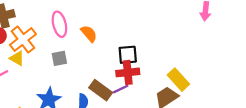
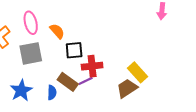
black square: (128, 55) -> (74, 50), moved
gray square: (59, 58) -> (31, 53), size x1.6

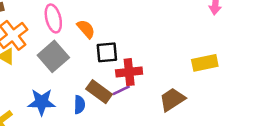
gray square: (31, 53) -> (53, 56), turned -30
yellow rectangle: (138, 72) -> (205, 63), moved, turned -60
blue star: (21, 90) -> (42, 102), turned 30

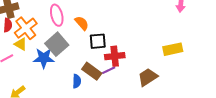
blue star: (42, 102) -> (44, 58), moved

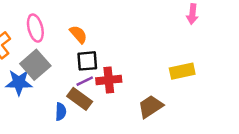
orange semicircle: (82, 23) -> (78, 34), moved
purple line: (109, 70) -> (85, 81), moved

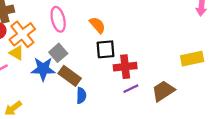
gray square: (35, 65) -> (58, 53), size x0.7
purple line: (85, 81) -> (131, 89), moved
brown rectangle: (80, 99) -> (70, 76), moved

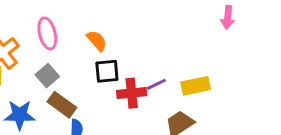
yellow rectangle: (192, 59) -> (196, 86), moved
blue star: (43, 69) -> (20, 115), moved
purple line: (131, 89) -> (156, 84), moved

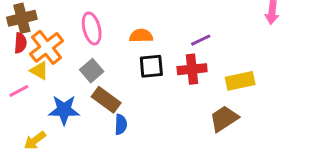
orange semicircle: (97, 41) -> (141, 36), turned -50
purple line: (156, 84) -> (201, 40), moved
red cross: (132, 93) -> (192, 69), moved

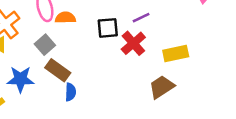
orange semicircle: (141, 36) -> (65, 18), moved
black square: (151, 66) -> (108, 28), moved
red cross: (192, 69) -> (133, 43), turned -35

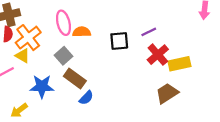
red cross: (133, 43) -> (158, 55), moved
blue semicircle: (71, 92) -> (86, 98), turned 42

